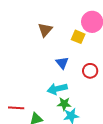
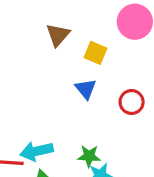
yellow square: (78, 37) -> (96, 53), moved
cyan arrow: (57, 89) -> (37, 151), moved

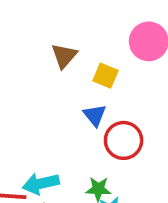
red circle: (132, 102) -> (124, 140), moved, size x1.4

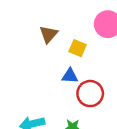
blue triangle: (95, 115) -> (70, 76), turned -48

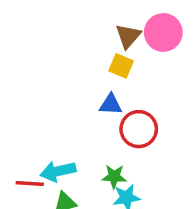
brown triangle: (49, 34) -> (128, 36), moved

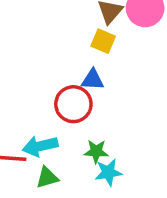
red circle: (139, 129) -> (73, 104), moved

